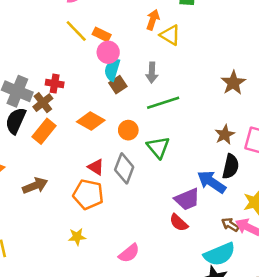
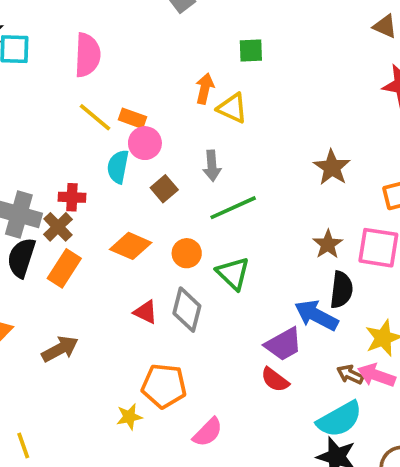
cyan semicircle: (112, 70) -> (118, 167), moved
orange pentagon: (88, 194) -> (164, 386), moved

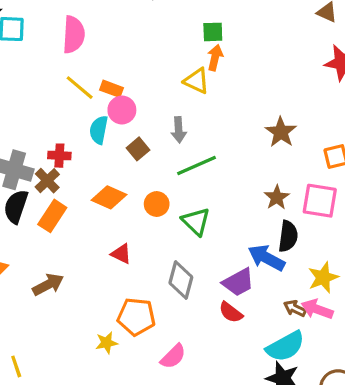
orange arrow: (205, 89) -> (215, 58), moved
gray diamond: (187, 310) -> (181, 280), moved

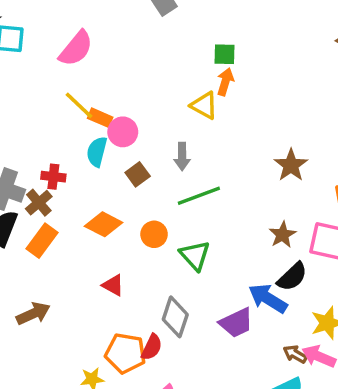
pink semicircle: (74, 35) -> (76, 49), turned 33
orange rectangle: (112, 89) -> (100, 118), moved
black semicircle: (288, 236) -> (292, 277), turned 36
red semicircle: (231, 312) -> (152, 347), moved, turned -105

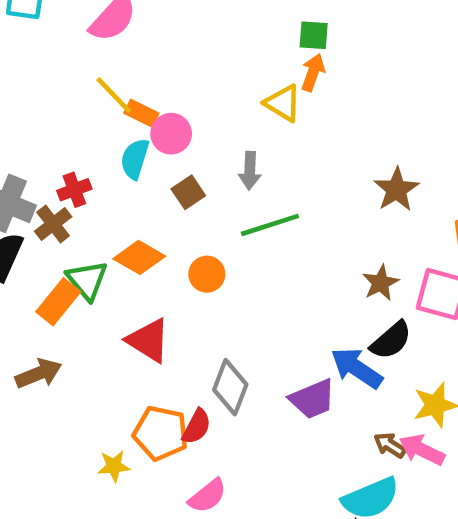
red cross: (53, 177) -> (74, 190), turned -30
orange rectangle: (42, 241) -> (58, 302), moved
green triangle: (195, 255) -> (87, 280), moved
red triangle: (113, 285) -> (148, 340), size x1.5

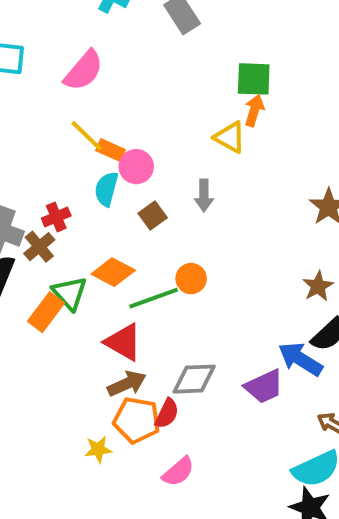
green square: (314, 35) -> (254, 79), size x1.4
green line: (270, 225) -> (154, 298), moved
orange circle: (207, 274) -> (191, 279), moved
brown arrow: (39, 374) -> (127, 384), moved
gray diamond: (230, 387) -> (194, 379), turned 69

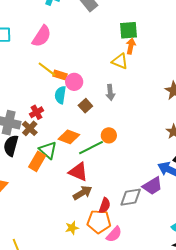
gray diamond: (194, 379) -> (131, 197), moved
orange pentagon: (137, 420) -> (99, 222), moved

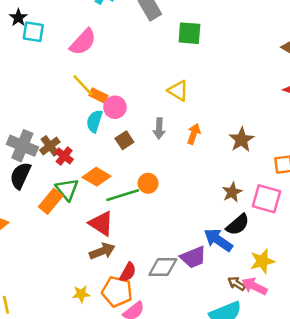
green square: (129, 30) -> (189, 33), moved
orange arrow: (131, 46) -> (194, 134), moved
red cross: (37, 112) -> (64, 156), moved, turned -32
brown cross: (30, 128) -> (50, 146), moved

